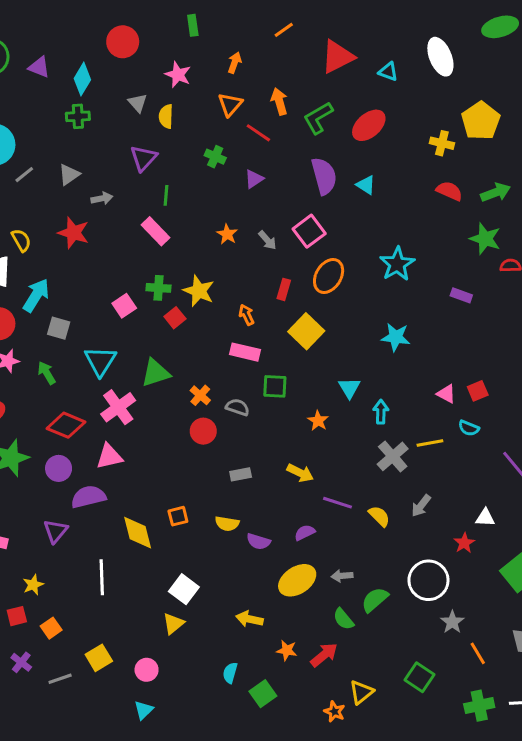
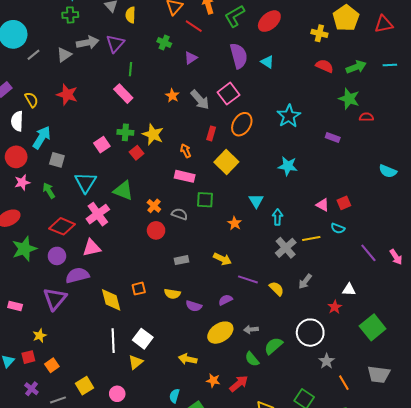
gray arrow: (102, 198) -> (88, 43), moved, size x1.5
gray arrow: (267, 240) -> (200, 100), size x1.5
green triangle: (156, 373) -> (123, 191), turned 40
purple triangle: (56, 531) -> (55, 299), size x1.4
white line: (102, 577) -> (113, 341), moved

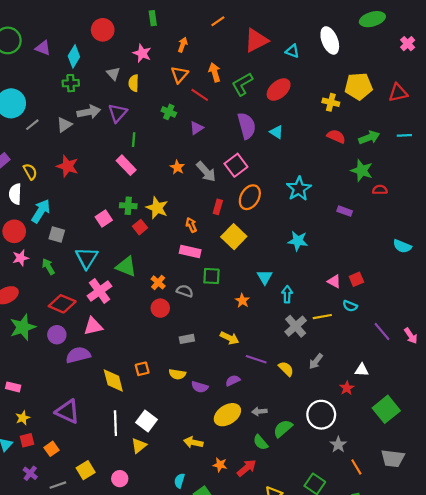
yellow pentagon: (346, 18) -> (359, 86), turned 30
purple triangle: (55, 299) -> (67, 411), moved, turned -45
yellow star: (40, 336) -> (23, 418), moved

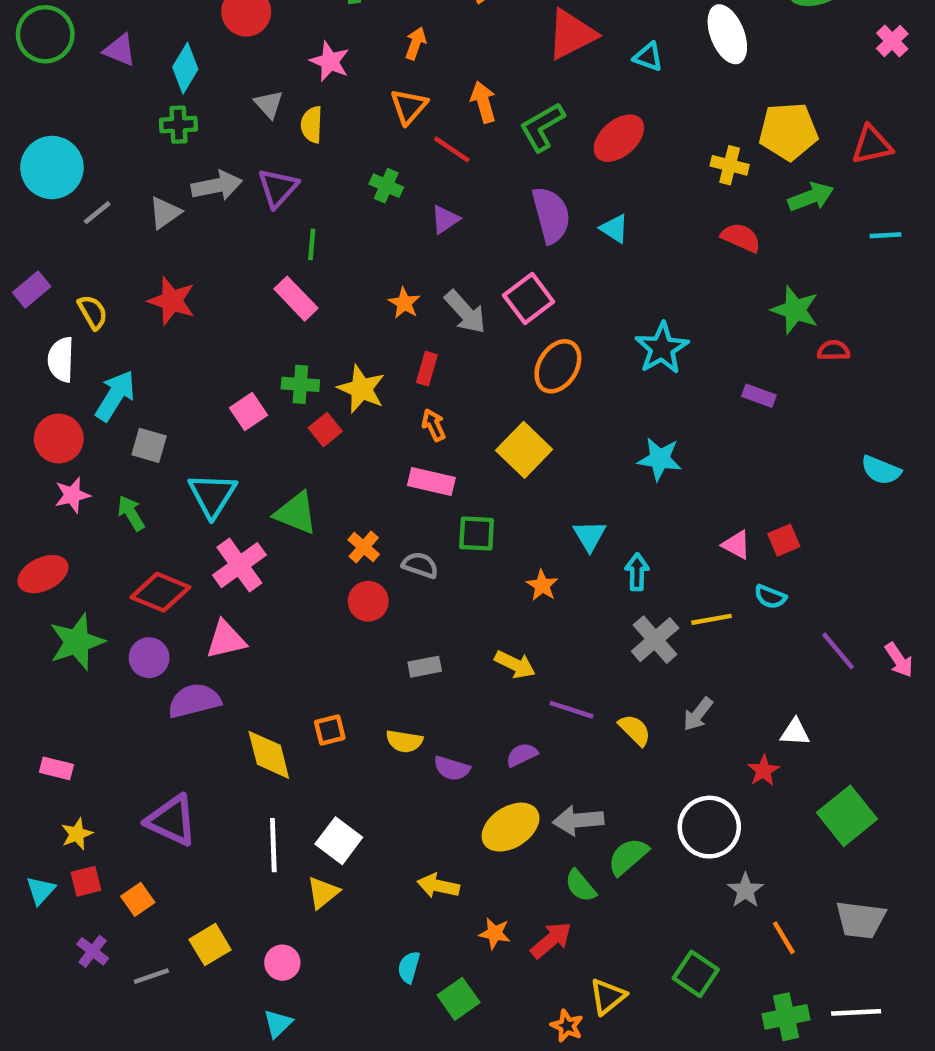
green arrow: (369, 137) -> (811, 197), moved
red rectangle: (218, 207) -> (427, 369), moved
gray arrow: (259, 411) -> (578, 820), size x1.5

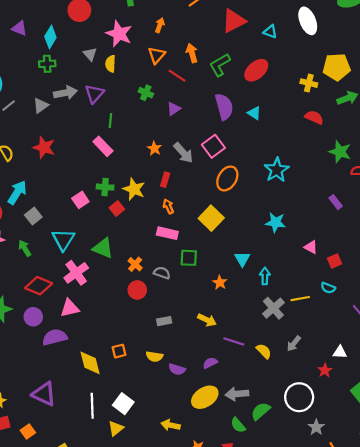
pink star: (330, 61) -> (119, 34), size x1.4
purple rectangle: (759, 396) -> (336, 202), moved, turned 32
gray square: (149, 445) -> (33, 216), turned 35
pink triangle: (736, 545) -> (311, 247), moved

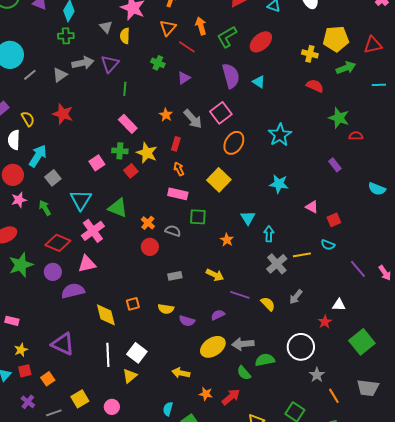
pink rectangle: (103, 146) -> (128, 124), moved
green semicircle: (261, 411) -> (265, 360), turned 30

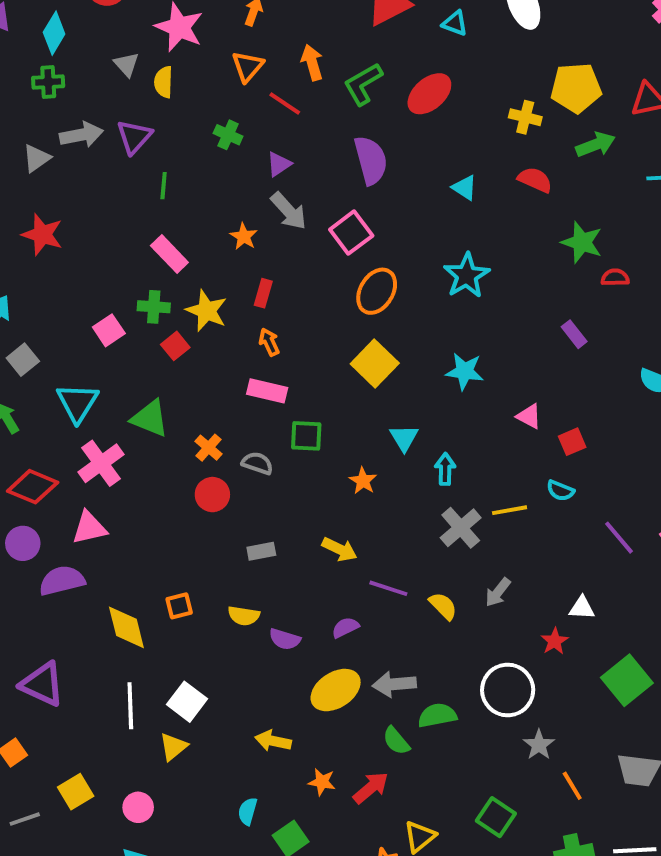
cyan triangle: (259, 82) -> (465, 188), moved
gray arrow: (193, 119) -> (289, 211), moved
yellow square: (219, 180) -> (375, 364), moved

